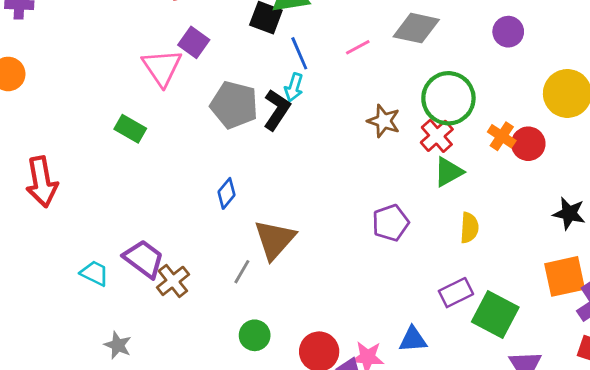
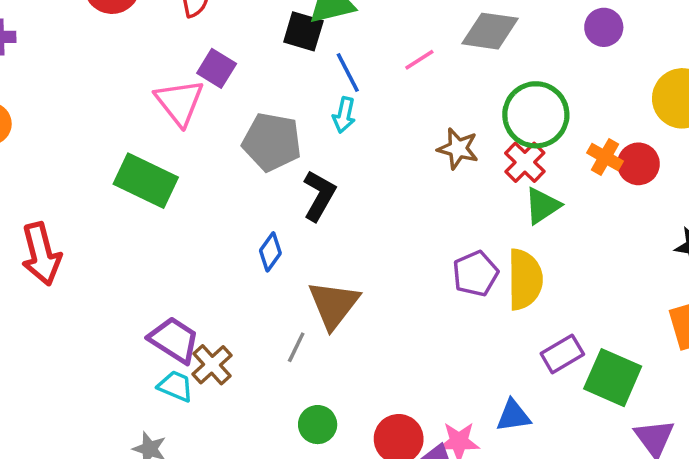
black L-shape: (277, 110) -> (319, 196), moved
green rectangle: (130, 129) -> (146, 181), size x1.6
yellow semicircle: (469, 228) -> (525, 279), moved, size x1.6
cyan trapezoid: (94, 273) -> (175, 386), moved

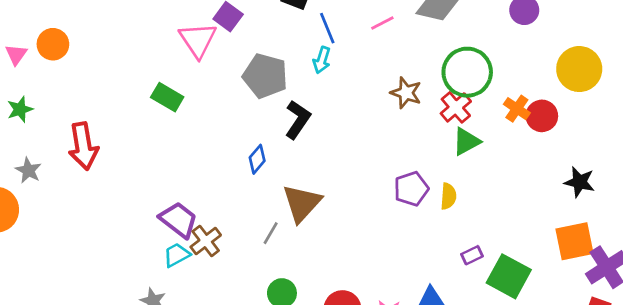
green rectangle: (146, 181) -> (167, 97), size x0.7
yellow semicircle: (525, 279) -> (448, 196), size x0.6
purple rectangle: (562, 354) -> (472, 255), size x0.7
cyan trapezoid: (175, 386) -> (177, 255), turned -56

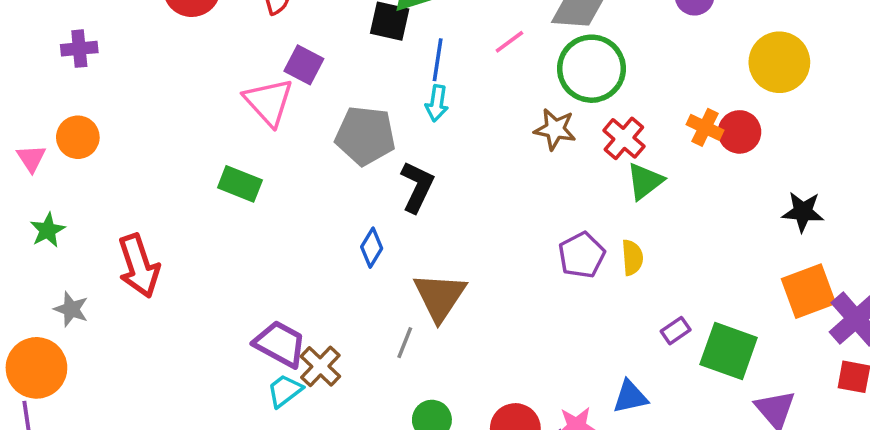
blue line: (327, 28) -> (438, 60), turned 40
green circle: (467, 72) -> (591, 69), moved

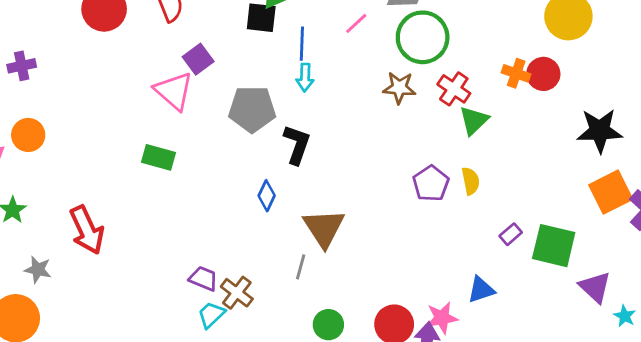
purple square: (304, 65) -> (198, 59), turned 32
black star: (803, 212) -> (600, 131), size x1.4
purple trapezoid: (280, 344) -> (203, 279), size x0.7

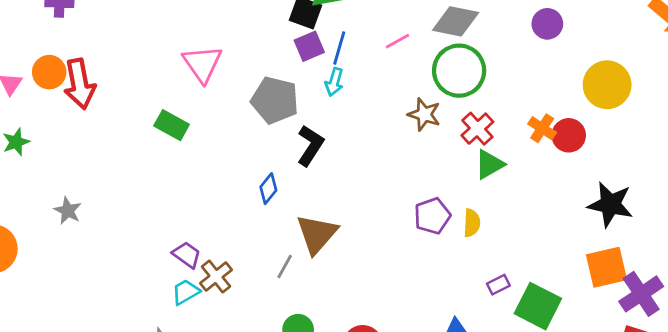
purple square: (198, 59) -> (309, 46), moved
red arrow: (87, 230) -> (80, 84), moved
gray star: (38, 270) -> (68, 211), moved

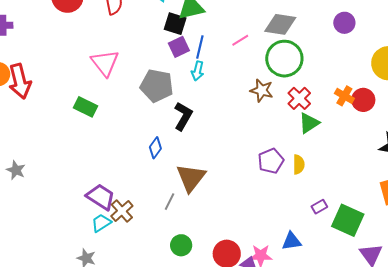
purple trapezoid: (187, 255) -> (101, 197), size x1.4

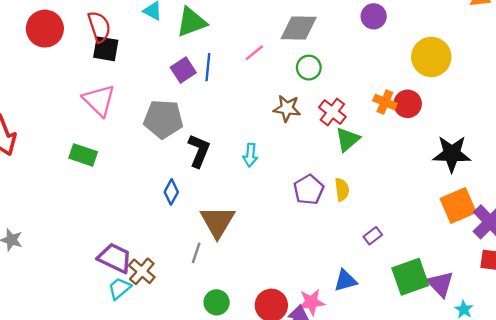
black square: (175, 24) -> (106, 49), moved
green circle: (284, 59) -> (309, 68), size x0.6
cyan arrow: (198, 71) -> (250, 155), moved
green square: (348, 220) -> (410, 277), moved, turned -36

